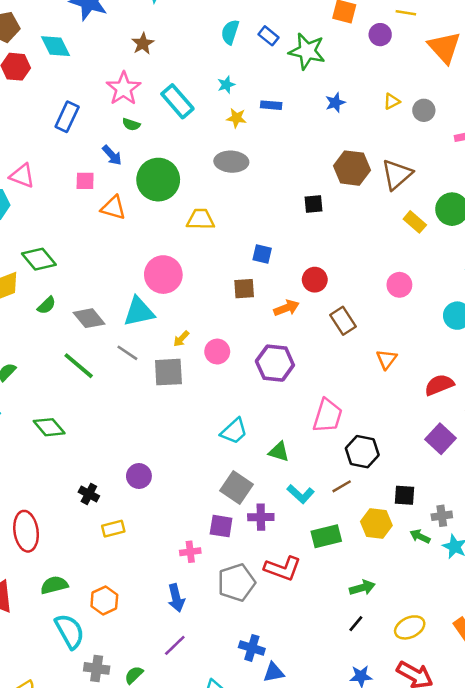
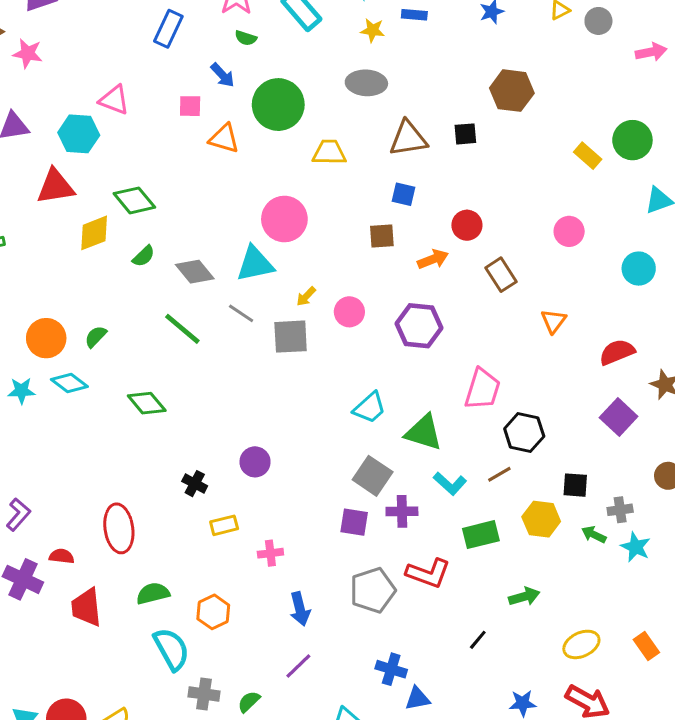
brown triangle: (397, 174) -> (408, 139), moved, turned 32
green triangle: (279, 452) -> (424, 432), size x1.5
pink cross: (190, 552) -> (270, 553), moved
black line: (356, 624) -> (478, 640), moved

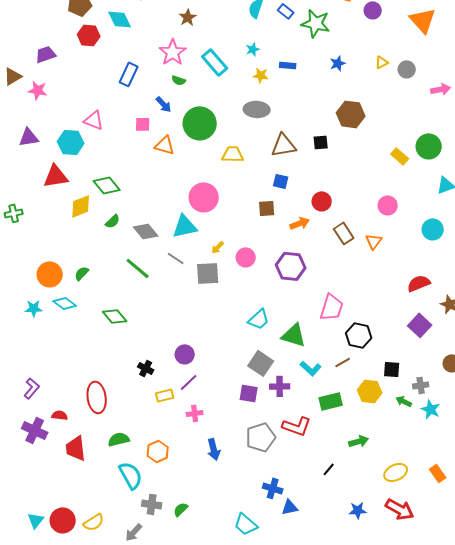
orange triangle: (554, 321) -> (374, 241), moved
purple line: (298, 666) -> (189, 382), moved

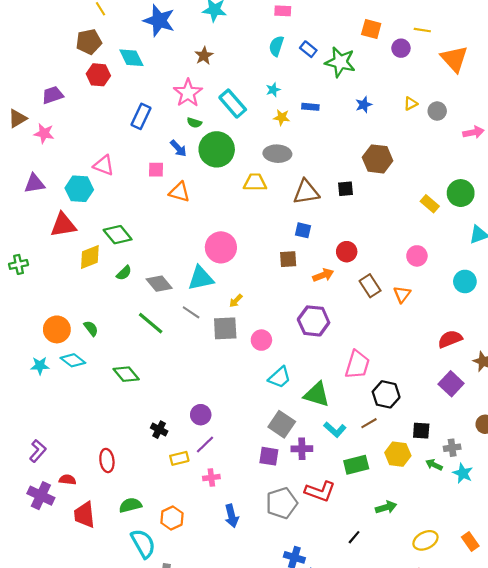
green circle: (200, 123) -> (217, 149), moved
yellow trapezoid: (233, 154) -> (255, 182), moved
pink circle: (246, 257) -> (261, 340), moved
green semicircle: (82, 273) -> (91, 328), turned 98
red ellipse: (97, 397) -> (107, 460), size x0.7

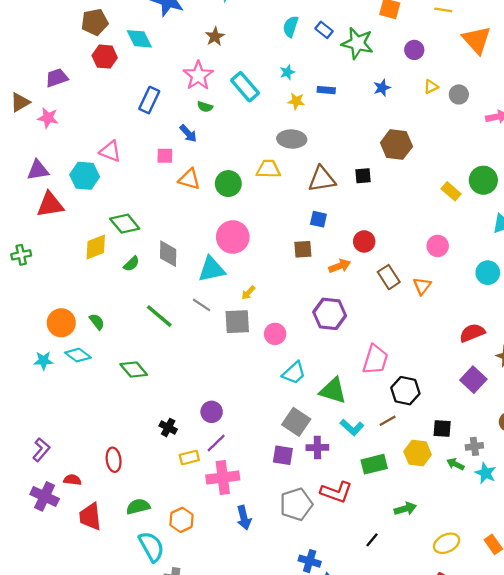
purple circle: (401, 48) -> (414, 50), moved
green circle: (217, 149) -> (228, 184), moved, size x0.7
red triangle: (63, 225) -> (50, 205), moved
gray diamond: (159, 284) -> (168, 254), moved, turned 40
pink cross: (211, 478) -> (223, 478), size x1.8

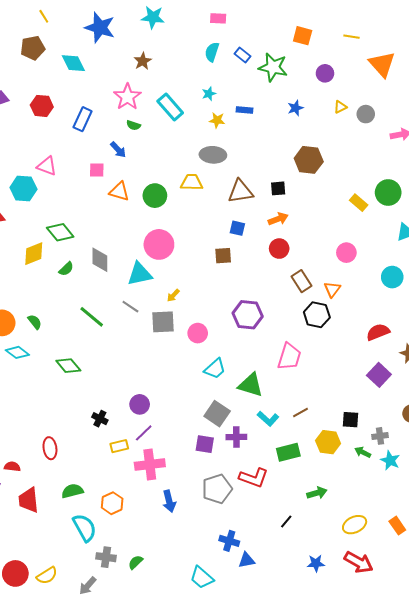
red hexagon: (105, 57) -> (42, 106), moved
orange arrow: (340, 266) -> (278, 219), moved
black hexagon: (405, 391) -> (317, 315), moved

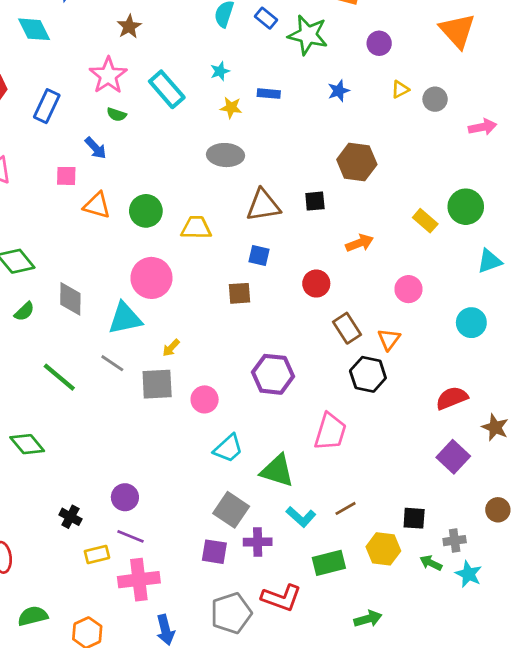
yellow trapezoid: (192, 182) -> (196, 228), moved
orange arrow: (278, 219) -> (360, 243), moved
purple line: (144, 433) -> (131, 536), turned 66

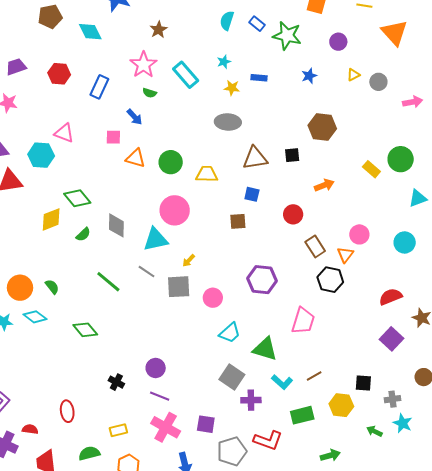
pink circle: (408, 289) -> (359, 234), moved
purple square: (214, 552) -> (206, 424), moved
yellow rectangle: (97, 554) -> (118, 430), moved
green arrow: (431, 563) -> (374, 431), moved
pink cross: (139, 580) -> (166, 427), turned 36

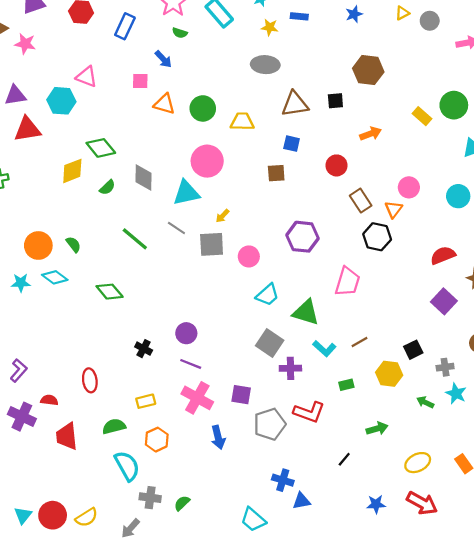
black square: (363, 383) -> (413, 350), turned -30
green rectangle: (302, 415) -> (346, 385), size x0.6

